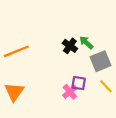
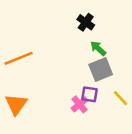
black cross: (70, 46) -> (86, 22), moved
gray square: (101, 61) -> (101, 69), moved

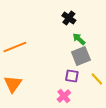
pink cross: (80, 104) -> (64, 96), moved

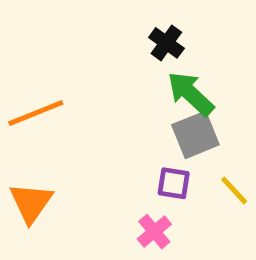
green arrow: (79, 39) -> (191, 94), size x1.5

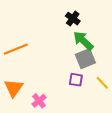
pink cross: (154, 232) -> (39, 101), moved

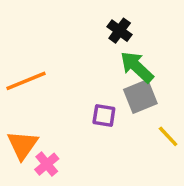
purple square: (76, 80) -> (104, 116), moved
pink cross: (39, 101) -> (47, 164), moved

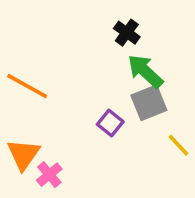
orange line: (26, 81) -> (27, 86), turned 51
purple square: (104, 116) -> (110, 123), turned 30

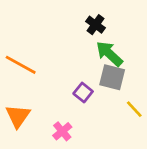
gray square: (149, 103) -> (112, 77), turned 36
pink cross: (49, 175) -> (62, 131), moved

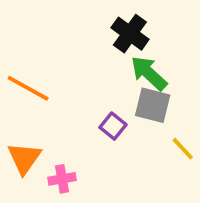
black cross: (95, 25) -> (130, 34), size x1.4
pink cross: (62, 131) -> (62, 179), moved, turned 30

